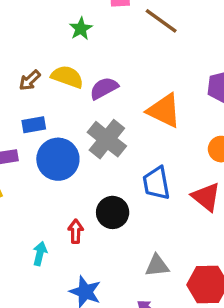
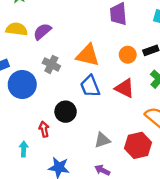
orange triangle: (164, 110) -> (88, 55), moved
gray cross: (107, 139) -> (51, 64), size x0.7

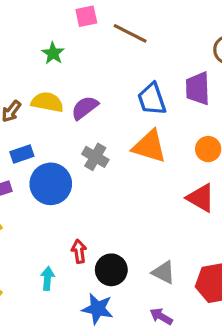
blue trapezoid: (90, 86) -> (152, 99), moved
black circle: (66, 112) -> (111, 270), moved
gray triangle: (102, 140) -> (164, 272), turned 42

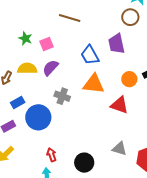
pink square: (86, 16) -> (47, 44), moved
red triangle: (201, 198) -> (119, 105), moved
red arrow: (79, 251) -> (52, 155), moved
gray triangle: (164, 272) -> (119, 149), moved

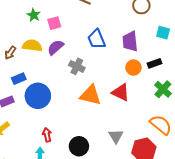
purple trapezoid: (116, 44) -> (130, 41), moved
orange triangle: (94, 84) -> (90, 95), moved
gray cross: (62, 96) -> (77, 66), moved
gray triangle: (119, 149) -> (116, 136), turned 35

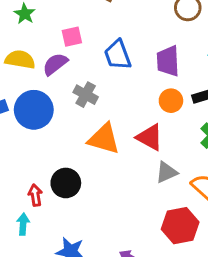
pink square: (54, 23) -> (72, 37), moved
blue circle: (38, 96) -> (34, 110), moved
gray triangle: (116, 136) -> (166, 172), moved, turned 35
black circle: (79, 146) -> (66, 183), moved

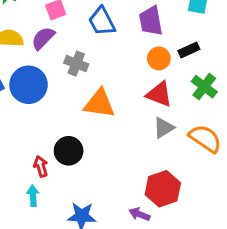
red triangle: (150, 137) -> (159, 94), moved
red hexagon: (180, 226) -> (163, 189), moved

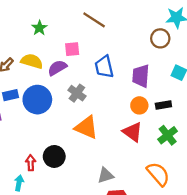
gray triangle: (164, 128) -> (106, 175), moved

